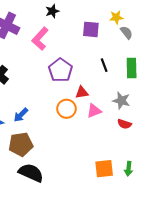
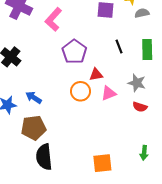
gray semicircle: (126, 33) -> (142, 13), turned -64
blue arrow: (21, 115) -> (34, 98), turned 77
orange square: (104, 169) -> (102, 163), moved
black semicircle: (31, 173) -> (44, 157), turned -120

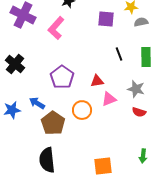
purple pentagon: (74, 52) -> (62, 77), moved
orange circle: (80, 91) -> (82, 110), moved
brown pentagon: (34, 128) -> (53, 123), moved, turned -30

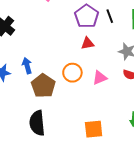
purple pentagon: (62, 77) -> (87, 16), moved
pink triangle: (109, 99) -> (100, 78), moved
blue arrow: (37, 103) -> (27, 66), turned 42

